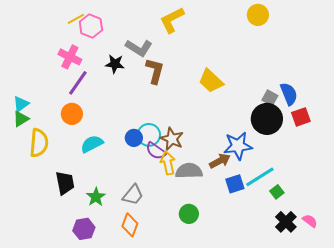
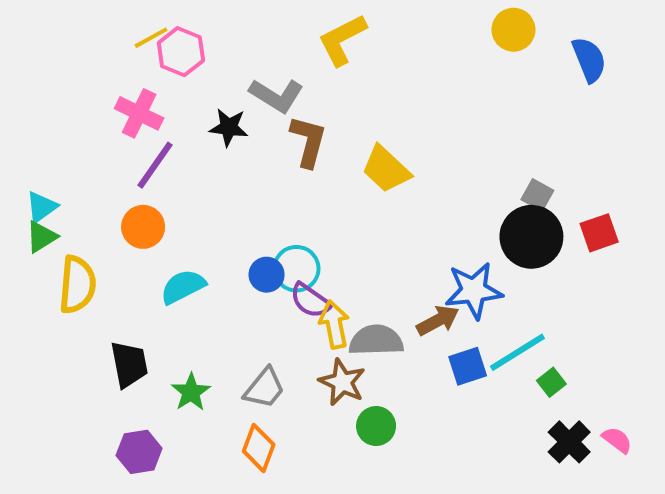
yellow trapezoid: (211, 81) -> (386, 169), moved
blue semicircle: (289, 94) -> (589, 60), moved
brown star: (172, 139) -> (342, 382), moved
purple hexagon: (84, 229) -> (139, 452), moved

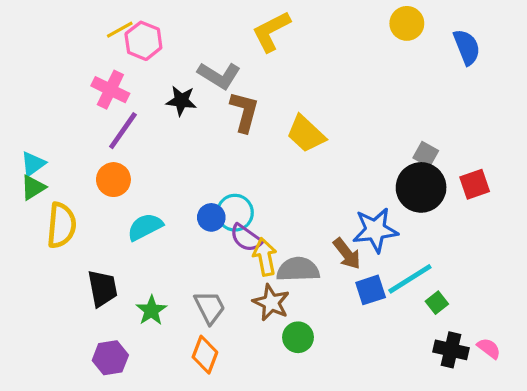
brown arrow: (438, 320) -> (347, 254), turned 80
gray trapezoid: (265, 388) -> (210, 307), turned -66
black cross: (569, 442) -> (451, 350), turned -32

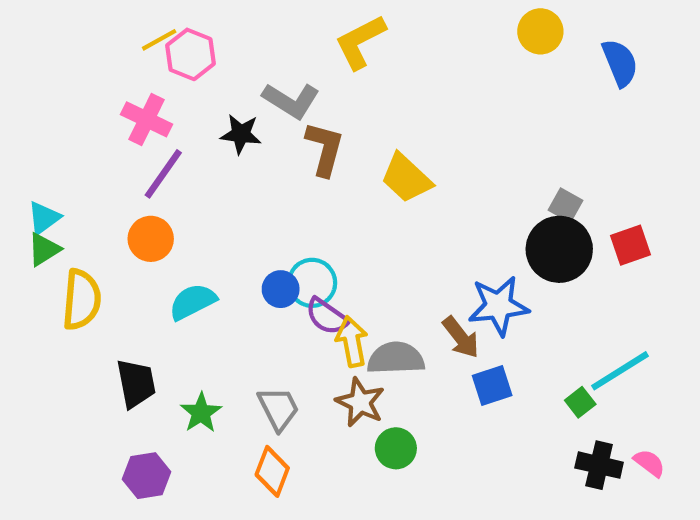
cyan line: (410, 279) -> (620, 371), moved

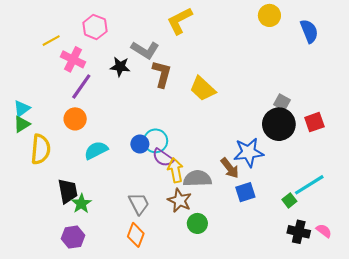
yellow line: (159, 40) -> (51, 41), moved
green star: (201, 413) -> (81, 204), moved

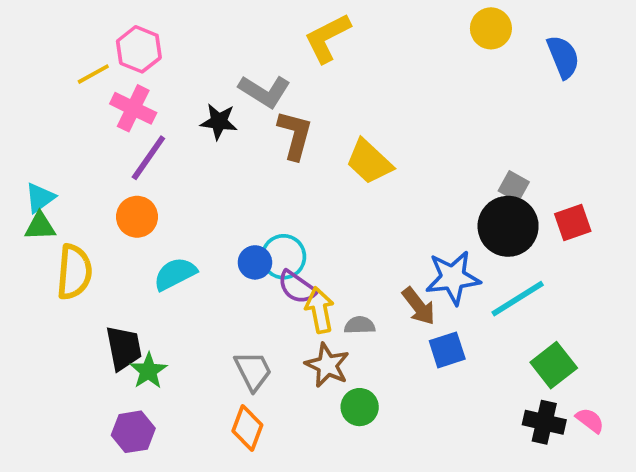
pink hexagon: (95, 27) -> (139, 49), moved
green triangle: (22, 124) -> (40, 226), turned 30
gray semicircle: (197, 179) -> (360, 325), size x0.6
cyan line: (309, 185) -> (518, 299), moved
green square: (289, 200) -> (554, 365), moved, size x1.6

